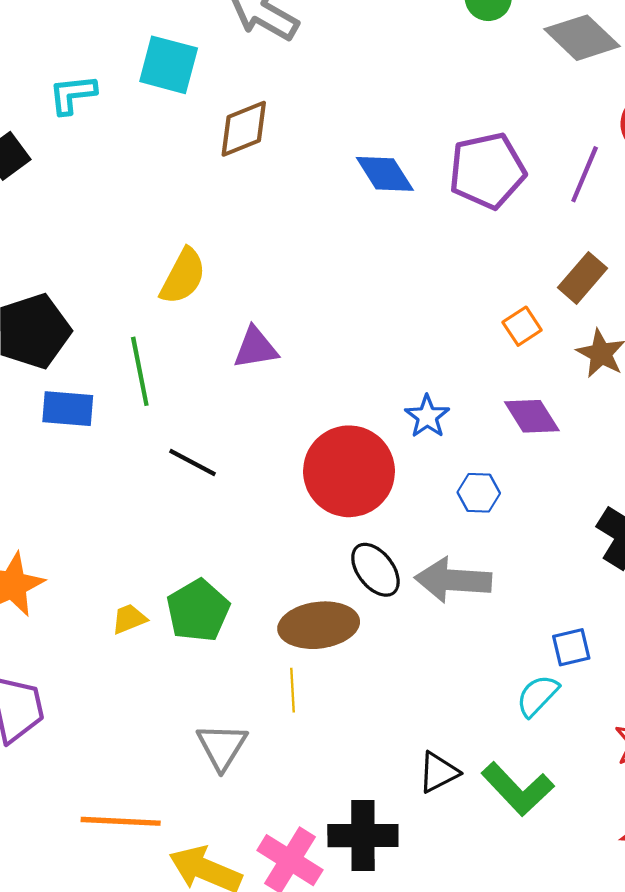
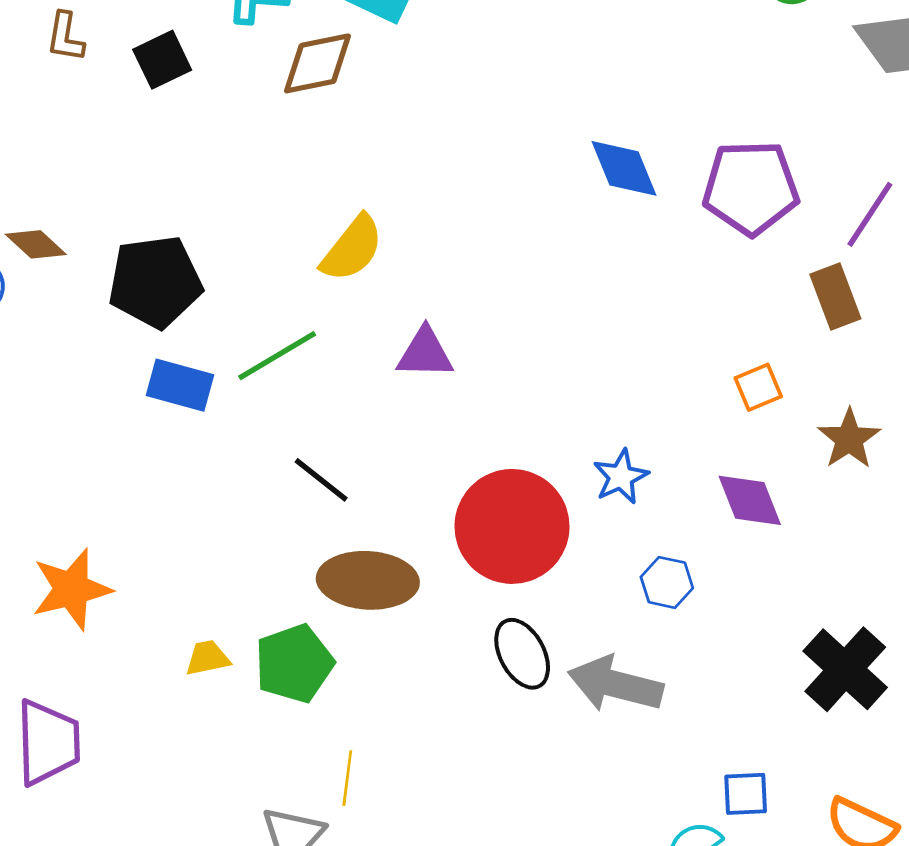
brown diamond: (244, 129) -> (317, 63), moved
brown rectangle: (583, 278) -> (835, 296), moved, turned -72
green line: (140, 371) -> (277, 356), turned 60
brown ellipse: (319, 625) -> (368, 580), moved
yellow line: (292, 690) -> (347, 778), moved

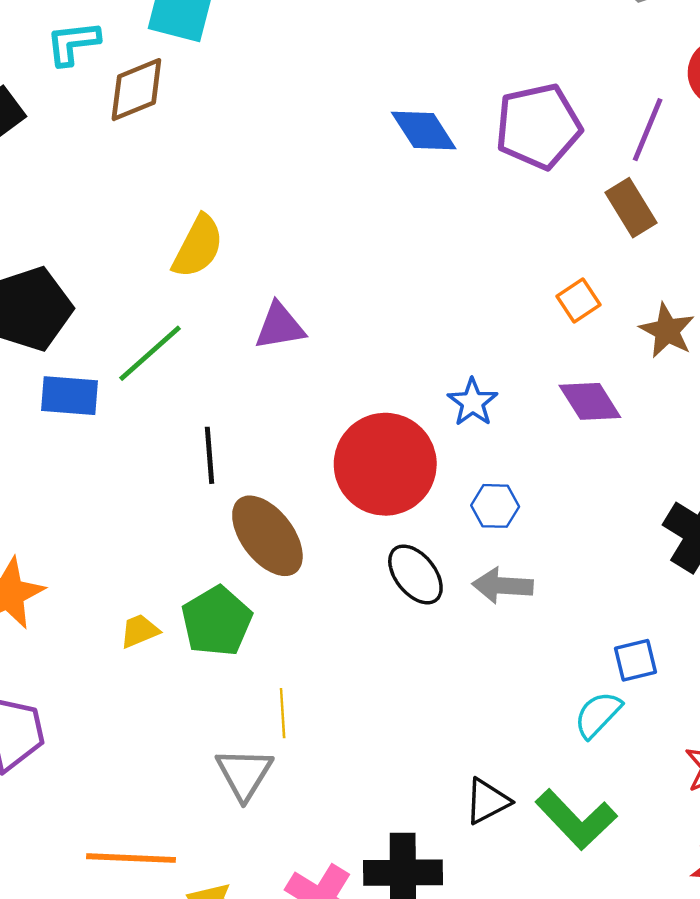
black line: (321, 480) -> (210, 455), turned 58
brown ellipse: (368, 580) -> (267, 536), turned 60
blue hexagon: (667, 582) -> (495, 506), moved
gray arrow: (615, 684) -> (503, 586), size x0.7

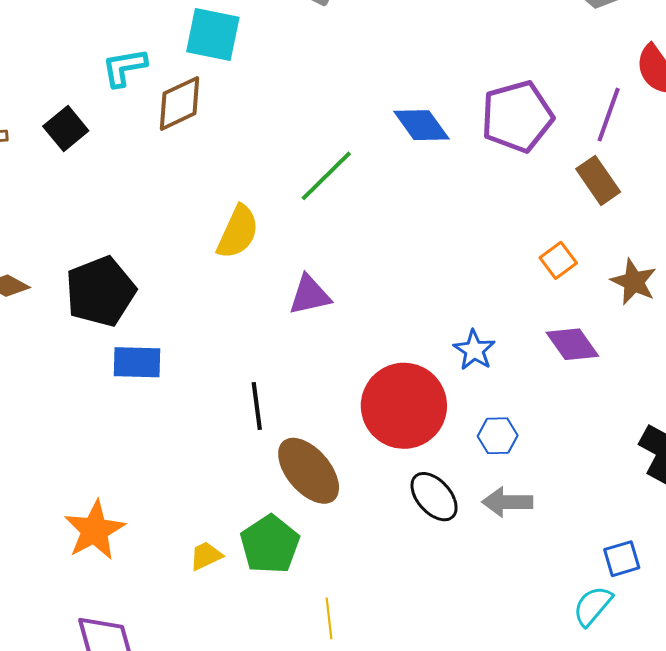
green line: (150, 353) -> (326, 176), moved

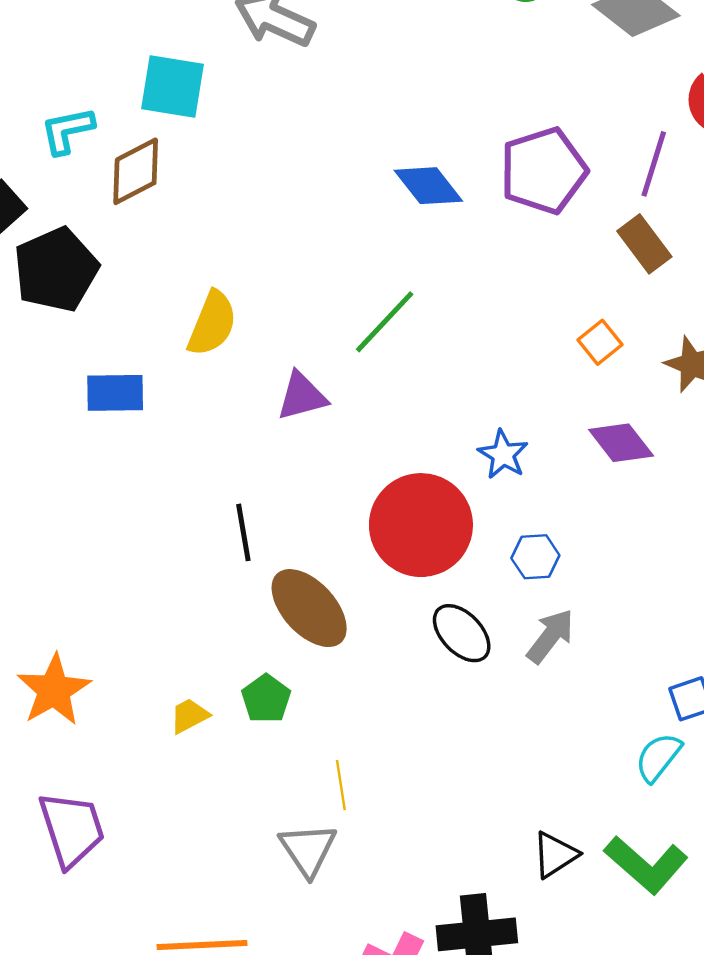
green line: (326, 176) -> (385, 322), moved
black pentagon: (100, 291) -> (56, 270), moved
blue rectangle: (137, 362) -> (115, 393), moved
gray arrow: (507, 502) -> (550, 636), turned 129
green pentagon: (270, 544) -> (266, 699), size x0.7

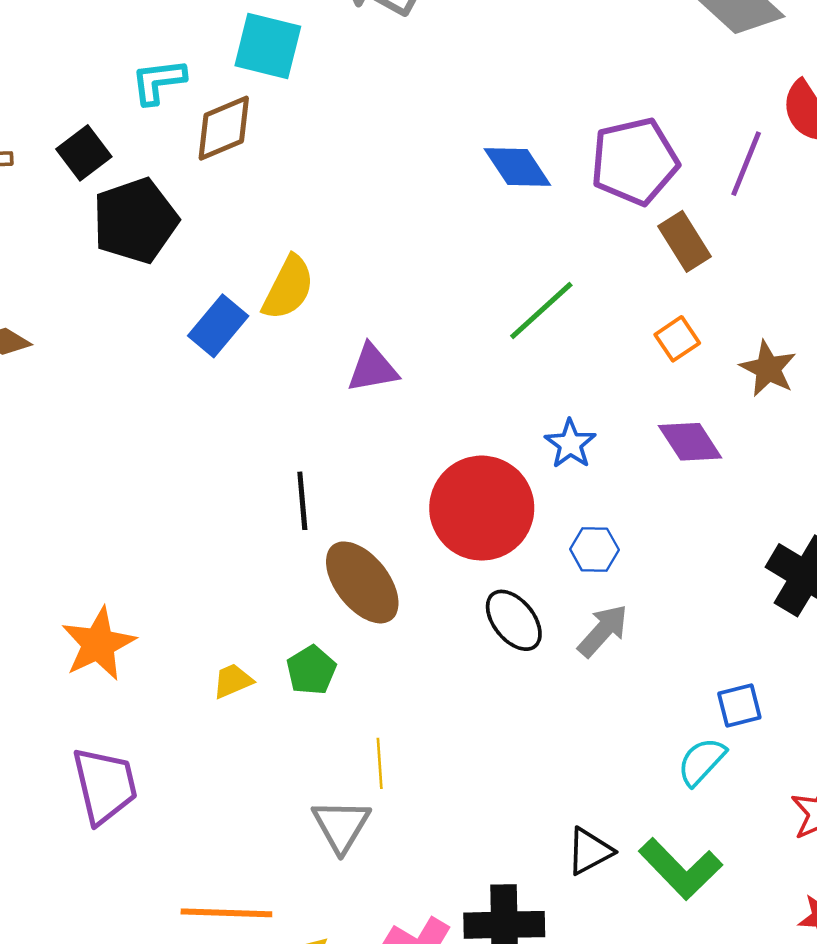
brown rectangle: (644, 244) -> (684, 241), moved
green line: (385, 322) -> (541, 311), moved
blue rectangle: (115, 393) -> (218, 326), moved, turned -54

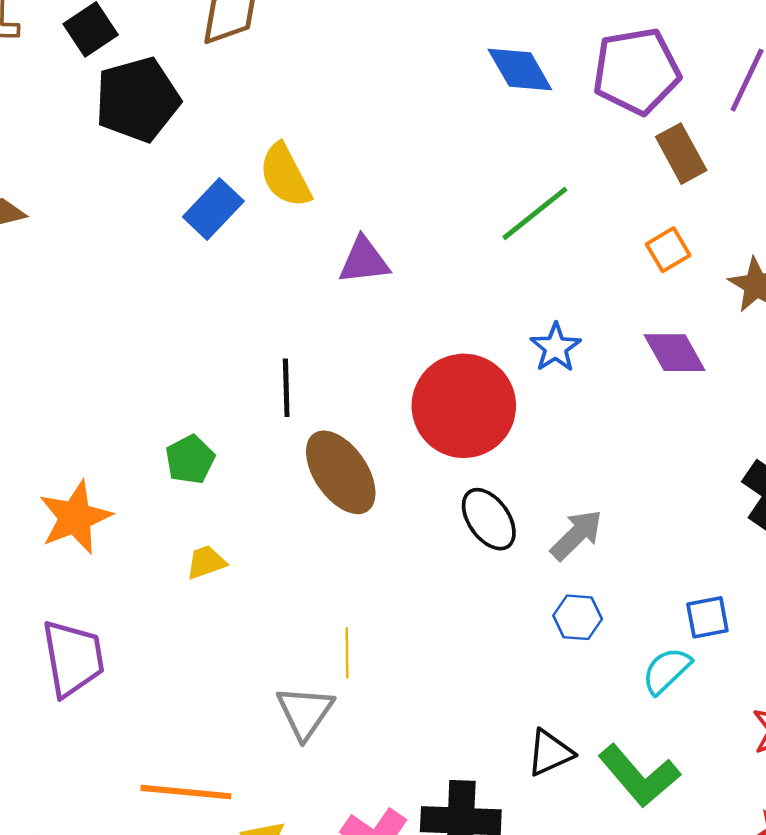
yellow semicircle: (288, 288) -> (285, 176), turned 122
blue hexagon: (594, 549) -> (578, 617), moved
green pentagon: (311, 670) -> (190, 460), moved

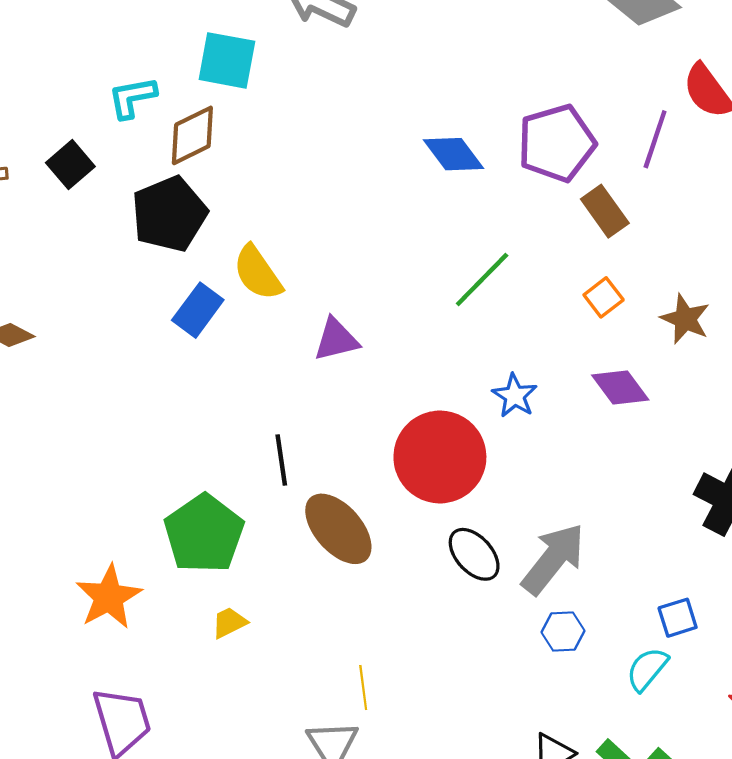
black pentagon: (137, 100) -> (169, 214), moved
green pentagon: (190, 460) -> (204, 534), size x1.8
gray arrow: (577, 535) -> (553, 559), size x1.5

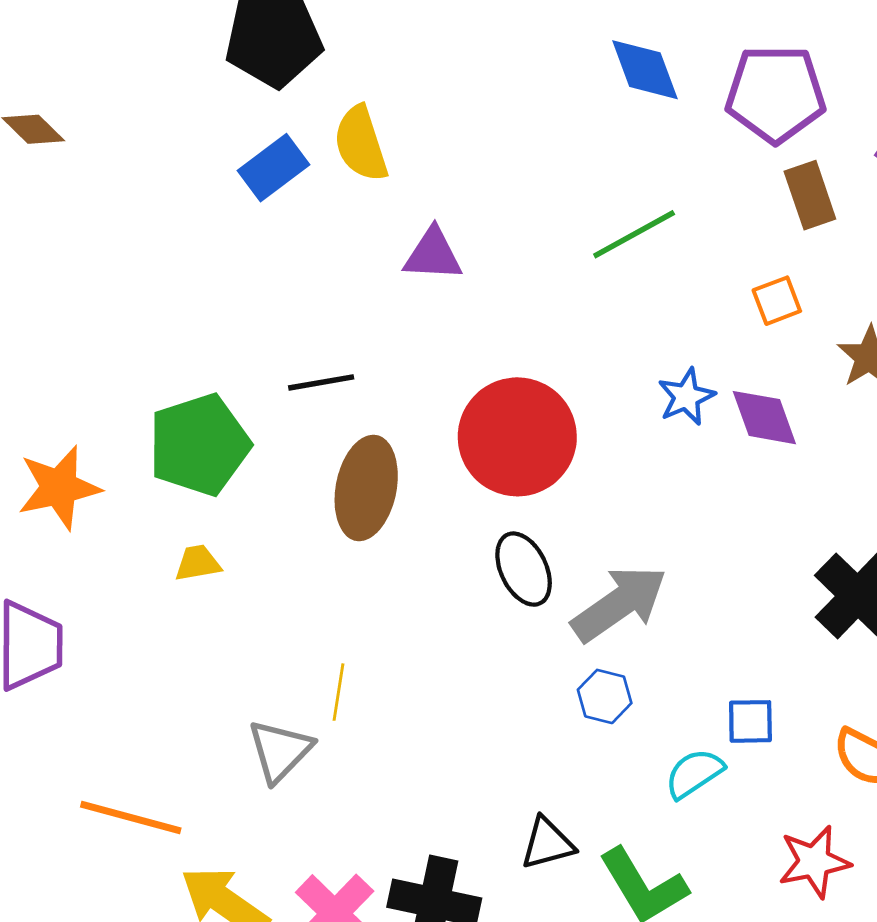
blue star: (515, 396) -> (686, 397), moved
black line: (281, 460) -> (321, 382), turned 72
brown ellipse: (338, 529) -> (366, 488), turned 36

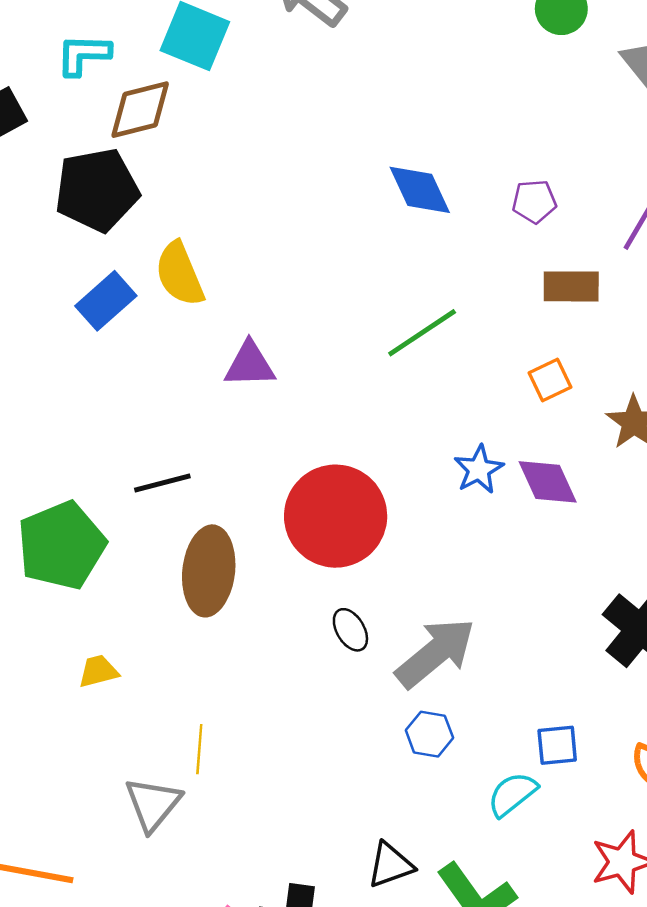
purple pentagon: (776, 94) -> (534, 201), size x0.5
brown rectangle: (810, 195) -> (571, 286), turned -66
yellow trapezoid: (198, 563) -> (98, 671), moved
black ellipse: (524, 569) -> (350, 630), size x0.7

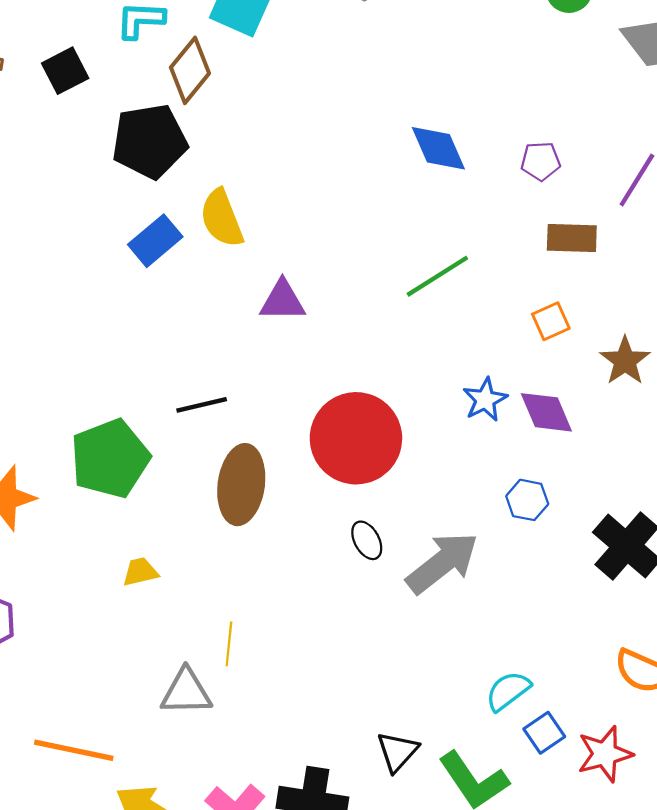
brown diamond: (140, 110) -> (190, 70), turned -38
blue hexagon: (429, 734) -> (527, 500), moved
blue square: (557, 745) -> (544, 733), moved, turned -30
gray triangle: (153, 804) -> (186, 692), turned 48
black triangle: (390, 865) -> (397, 752), turned -30

